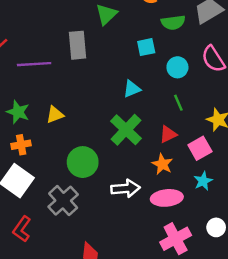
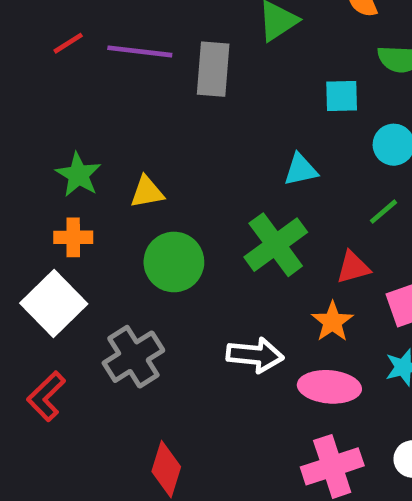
purple line: (34, 64) -> (140, 51), moved
green line: (178, 103) -> (384, 212), turned 63
green circle: (83, 162) -> (174, 262), moved

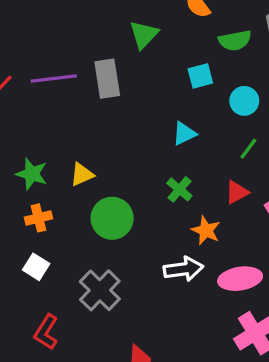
green cross: (276, 245) -> (179, 189), size x0.6
white square: (54, 303) -> (36, 267), size x0.6
orange star: (332, 322) -> (206, 230), moved

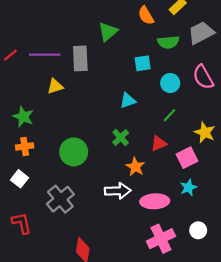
yellow triangle: (82, 174) -> (55, 86), moved
red L-shape: (46, 332) -> (22, 223), turned 130

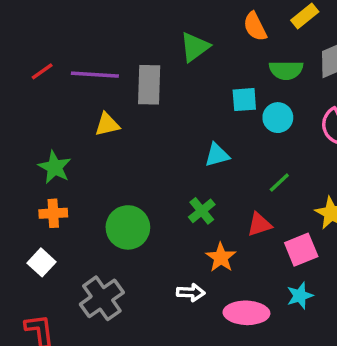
cyan circle: (170, 83) -> (278, 118), moved
white arrow: (118, 191) -> (191, 292), size x0.7

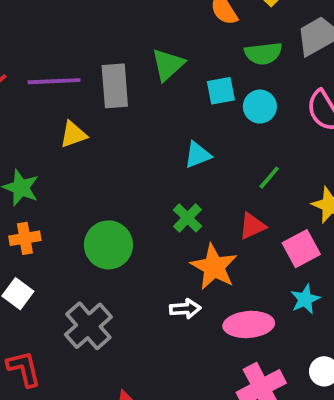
green triangle: (195, 47) -> (168, 65), moved
orange star: (221, 257) -> (214, 267), size x1.4

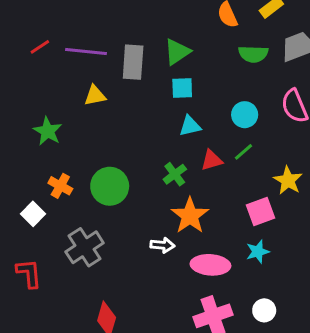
cyan square: (221, 91) -> (182, 88), moved
cyan circle: (260, 107) -> (245, 115), moved
red triangle: (252, 226) -> (212, 160), moved
orange cross: (25, 238) -> (60, 186), moved, turned 30

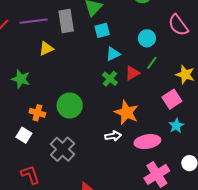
green cross: (175, 174) -> (110, 79), moved

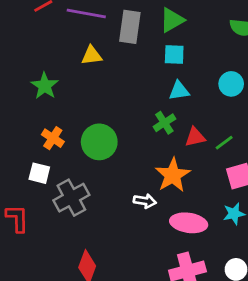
green line: (152, 63) -> (224, 143), moved
red triangle: (132, 73) -> (195, 137), moved
white square: (24, 135) -> (39, 173), moved, turned -35

